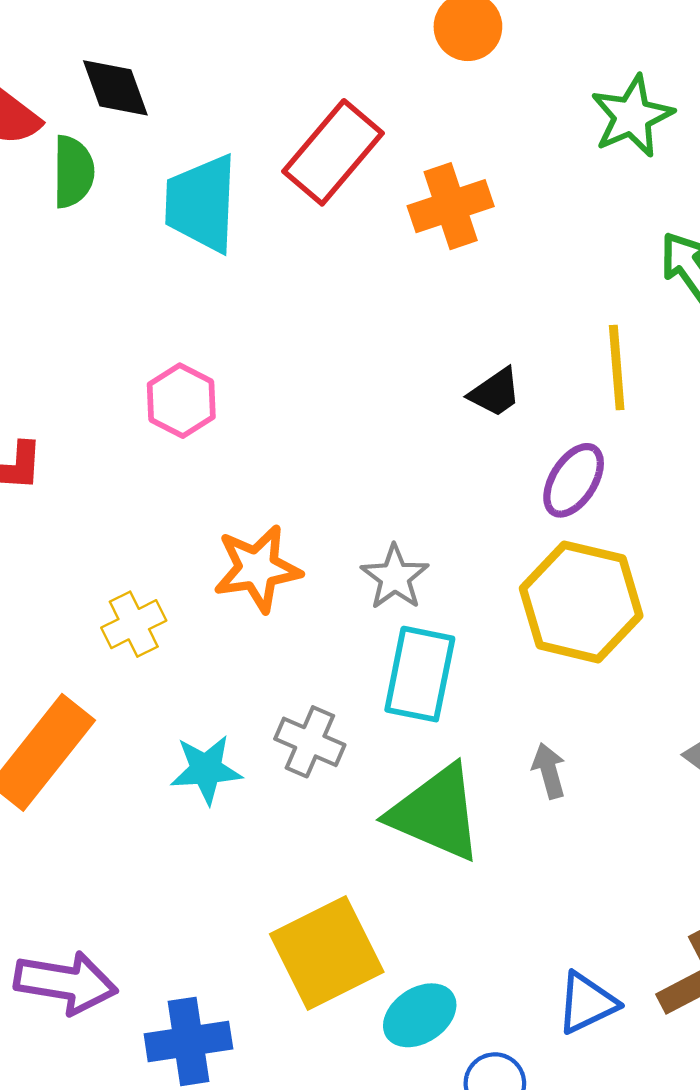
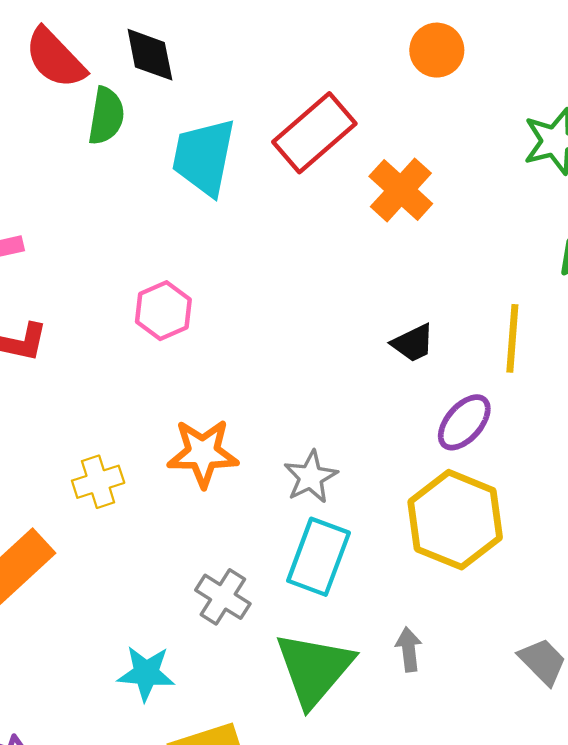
orange cross: (451, 206) -> (401, 190), turned -38
cyan star: (206, 769) -> (146, 673), moved
green triangle: (436, 813) -> (314, 669), turned 38

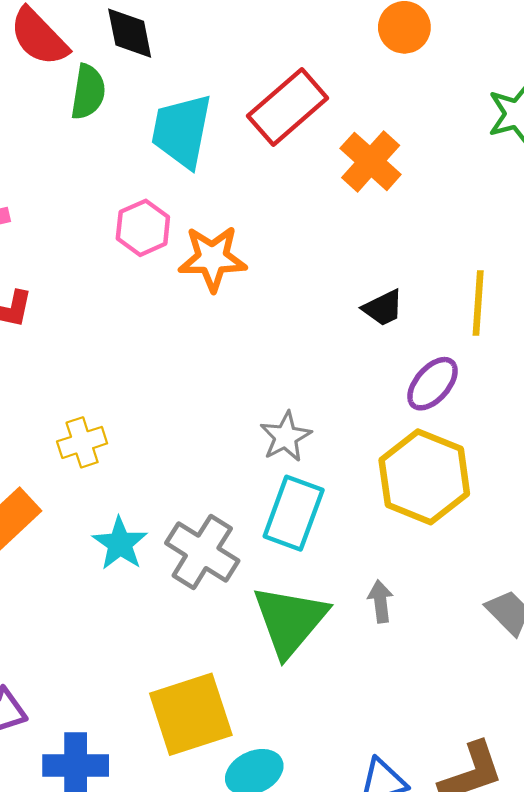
pink hexagon: (163, 311) -> (143, 228), moved
orange star: (203, 453) -> (212, 258), moved
gray cross: (223, 597) -> (202, 552), size x1.4
cyan star: (146, 673) -> (120, 544), moved, turned 30

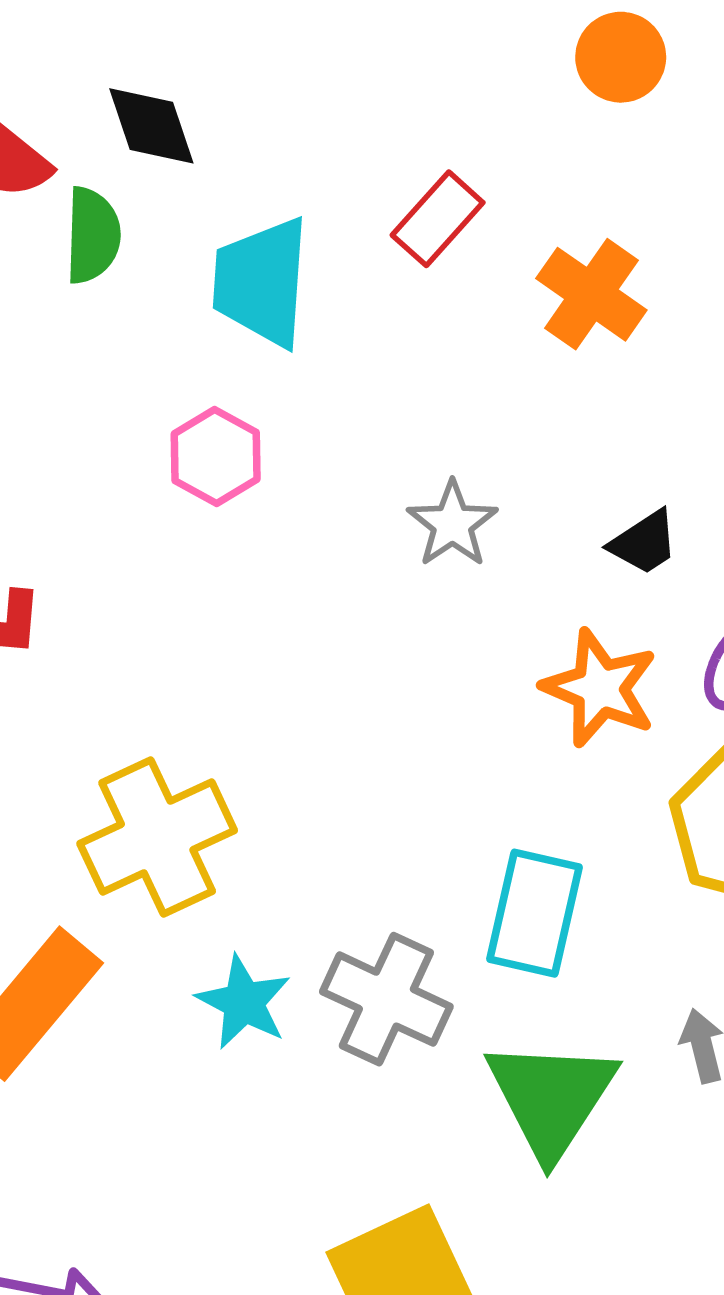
red rectangle: (288, 107) -> (438, 219), size x0.7
orange star: (212, 258) -> (600, 688), moved, turned 30
gray star: (286, 437) -> (452, 524), moved
yellow cross: (82, 442) -> (157, 837), size x1.8

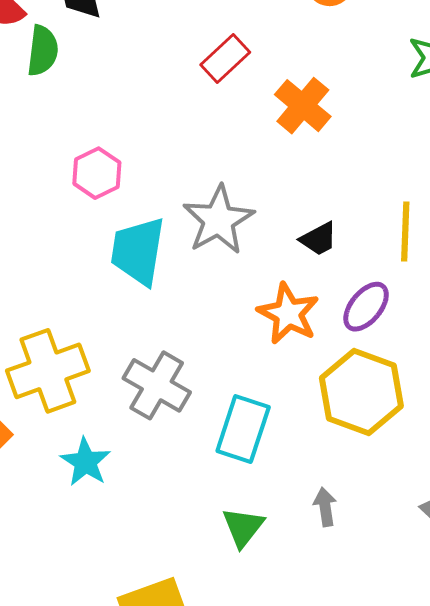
cyan trapezoid: (261, 282) -> (138, 251), moved
gray star: (452, 524) -> (218, 220), size x1.5
gray cross: (386, 999) -> (157, 385), moved
green triangle: (551, 1098) -> (243, 527), size x0.6

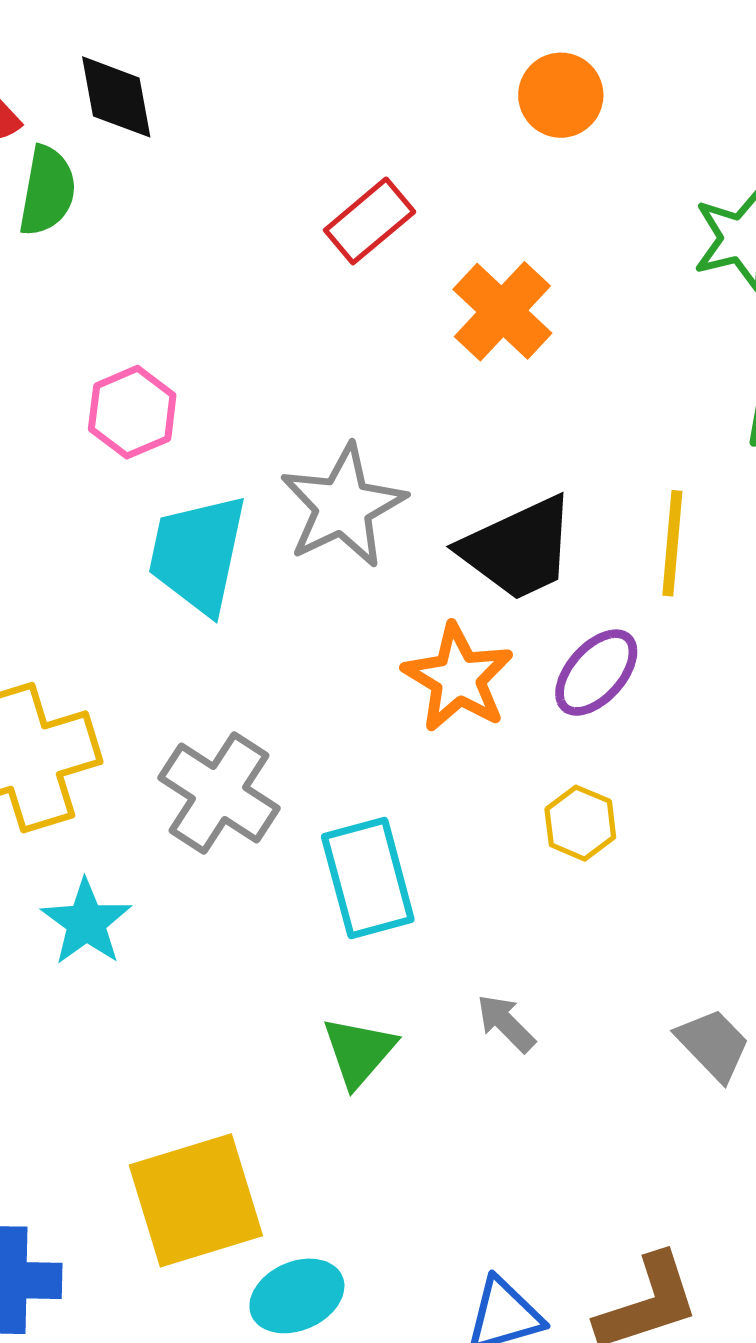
black trapezoid: (319, 239) -> (518, 549), size x1.8
yellow hexagon: (361, 392) -> (580, 823), size x0.5
cyan rectangle: (243, 429) -> (368, 878), turned -36
gray arrow: (325, 507) -> (506, 1023), turned -39

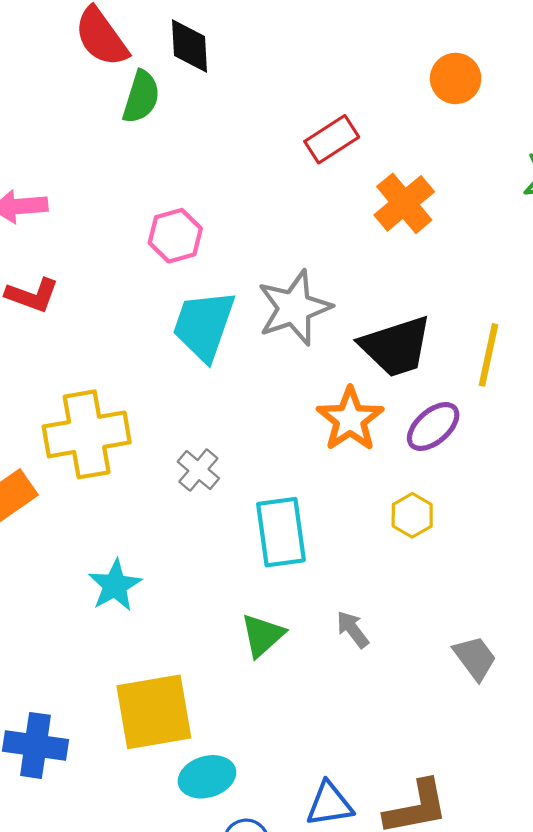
gray cross: (219, 793) -> (198, 470), size x0.6
cyan star: (86, 922) -> (115, 585), moved

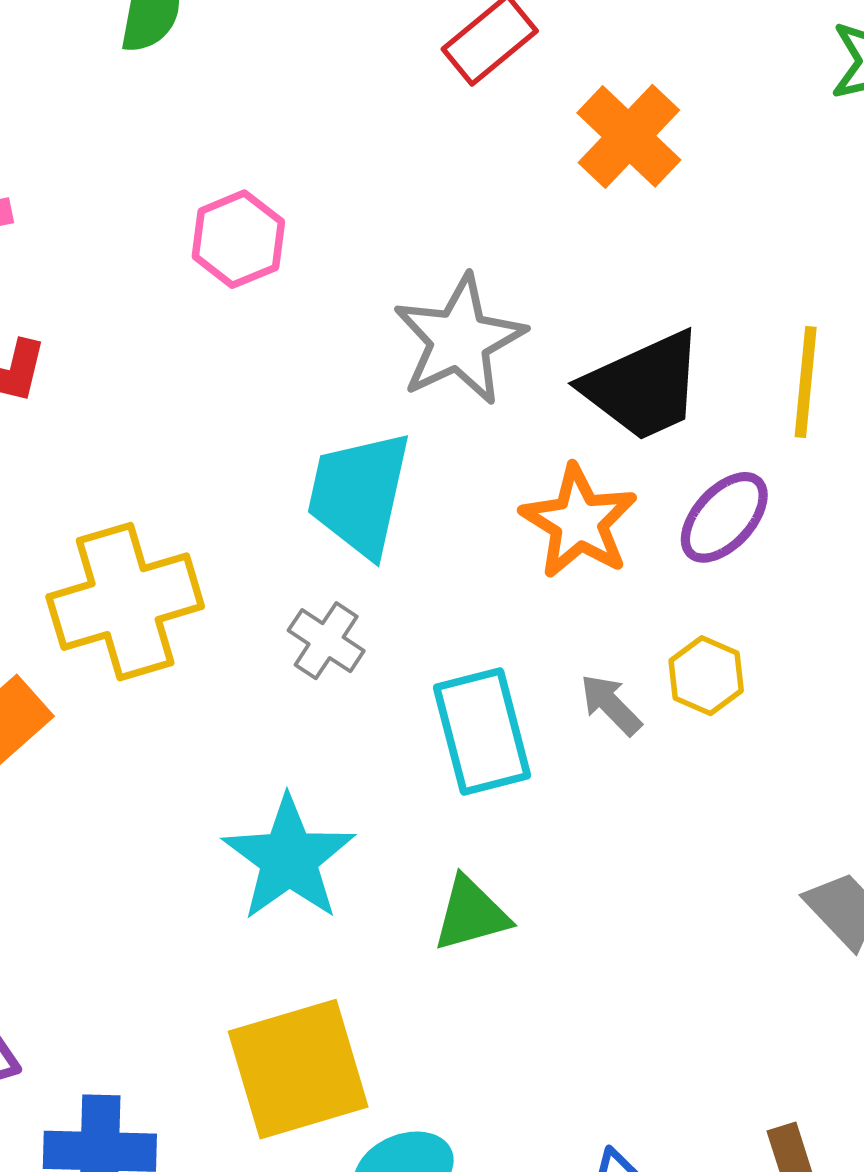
cyan trapezoid: (204, 325) -> (359, 494), moved
cyan star: (115, 585) -> (289, 858), moved, size x1.4
gray arrow: (353, 629) -> (611, 705), moved
green triangle: (263, 635) -> (471, 914), turned 33

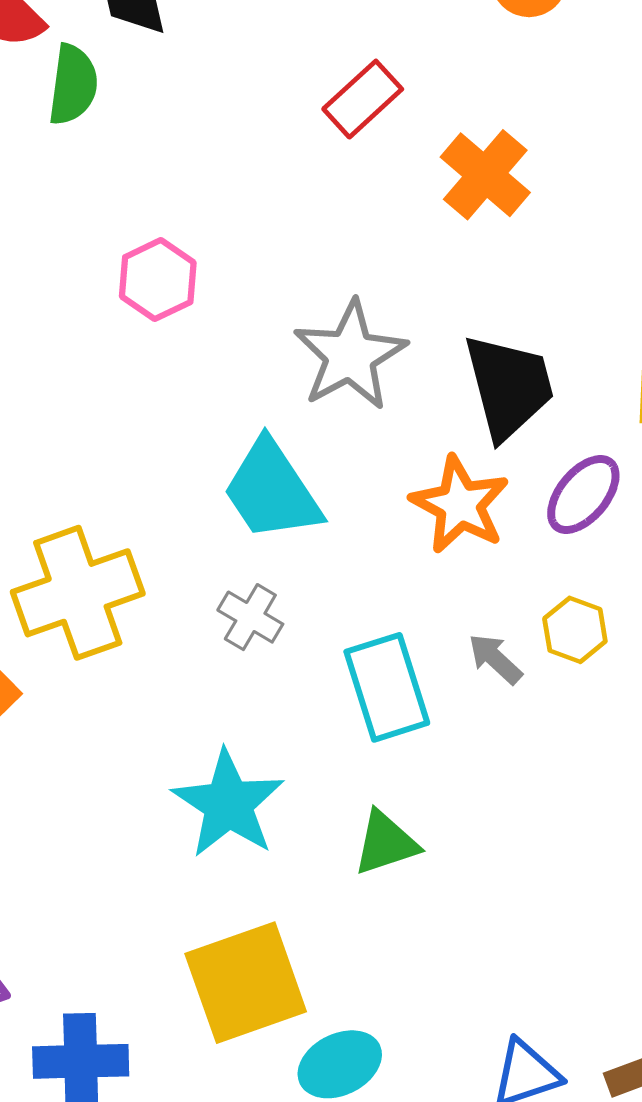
black trapezoid: (643, 386) -> (509, 387), turned -77
cyan trapezoid: (359, 494) -> (272, 491), turned -43

